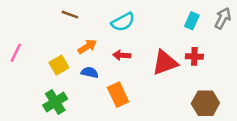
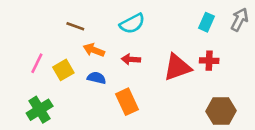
brown line: (70, 15) -> (75, 26), moved
orange arrow: (87, 47) -> (94, 50), turned -126
pink line: (16, 53) -> (37, 63), moved
green cross: (55, 102) -> (40, 110), moved

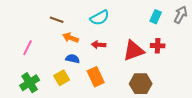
yellow square: (63, 70) -> (62, 78), moved
brown hexagon: (221, 111) -> (141, 84), moved

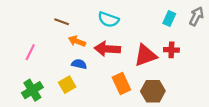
cyan semicircle: (100, 18) -> (108, 20), turned 48
red arrow: (99, 45) -> (107, 49), size x1.6
orange rectangle: (96, 77) -> (121, 84), moved

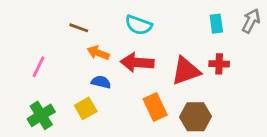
cyan rectangle: (169, 18) -> (216, 24), turned -32

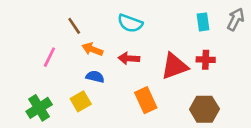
brown line: (79, 28) -> (74, 26), turned 36
red arrow: (137, 63) -> (129, 58), size x0.7
pink line: (38, 67) -> (49, 57), moved
brown hexagon: (195, 117) -> (204, 109), moved

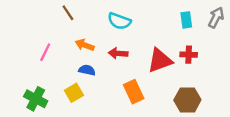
brown line: (74, 26) -> (68, 13), moved
green cross: (39, 108) -> (36, 99), turned -30

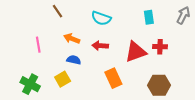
cyan rectangle: (186, 20) -> (149, 17), moved
pink line: (45, 52) -> (38, 45), turned -35

